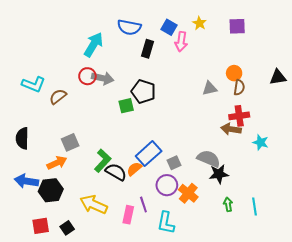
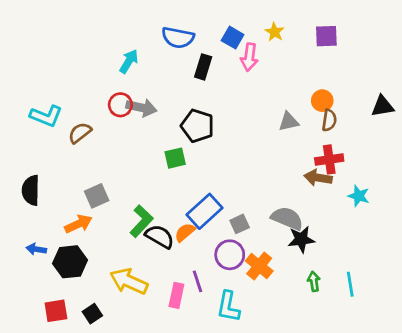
cyan arrow: (94, 45) -> (129, 61), size x0.7
green square: (126, 106) -> (175, 158), moved
blue arrow: (26, 181) -> (36, 249), size x0.6

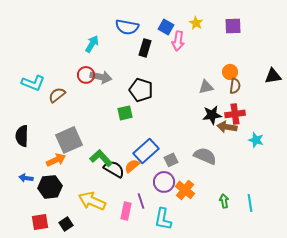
gray square: (97, 196) -> (69, 140), size x1.5
green L-shape: (141, 221) -> (101, 158), turned -85
black star: (301, 239) -> (212, 115), moved

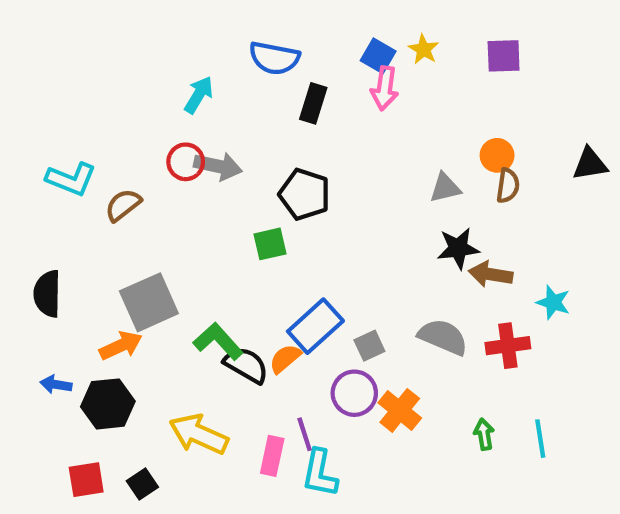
blue square: (166, 27) -> (378, 56), moved
red cross: (235, 114) -> (508, 346), moved
cyan L-shape: (163, 219) -> (320, 473), moved

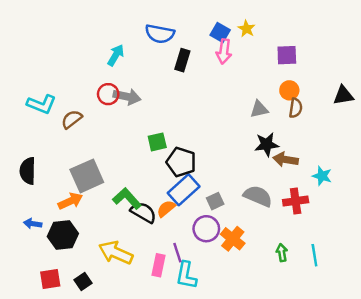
purple square: (504, 56) -> (287, 55), moved
black pentagon: (305, 194) -> (181, 162), moved

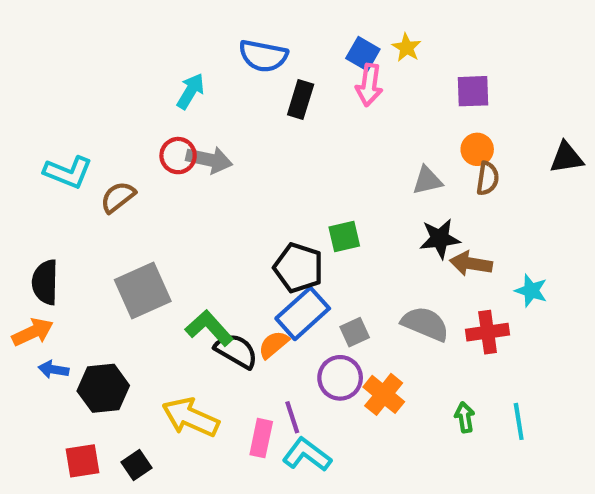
green square: (157, 142) -> (344, 237), moved
orange arrow: (70, 201) -> (33, 332), moved
cyan L-shape: (186, 275) -> (307, 455), turned 116

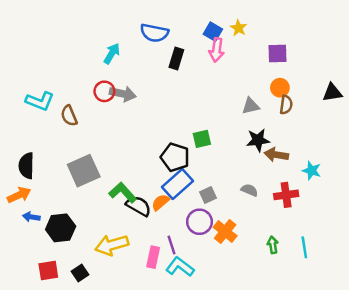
brown semicircle: (118, 197) -> (69, 116), turned -75
gray semicircle: (425, 324) -> (249, 190), size x0.6
yellow arrow: (191, 417) -> (112, 245), turned -40

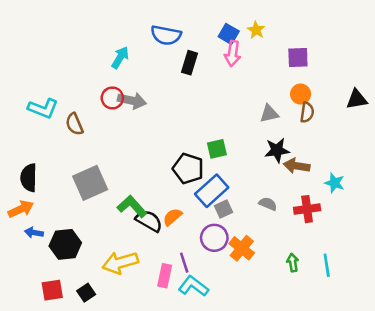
blue rectangle: (178, 184) -> (212, 191), moved

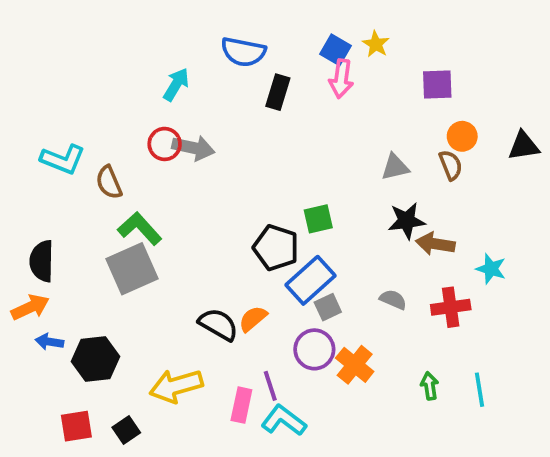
orange circle: (301, 94) -> (462, 136), moved
brown semicircle: (307, 112) -> (451, 165), turned -30
green L-shape: (132, 206) -> (140, 228), moved

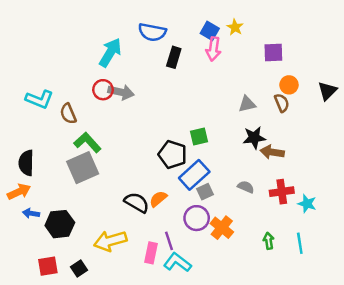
cyan arrow: (176, 84) -> (110, 52), size x1.4
black triangle: (524, 146) -> (327, 91), turned -36
cyan star: (491, 269) -> (307, 204), moved

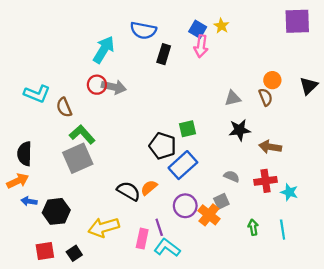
purple square: (273, 52) -> (297, 21), moved, size x1.4
brown arrow: (272, 152) -> (270, 147), moved
gray square: (205, 192) -> (221, 201), moved

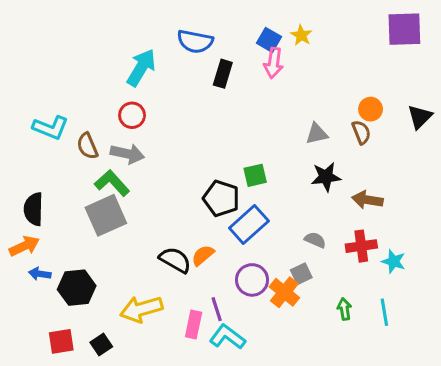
gray arrow: (114, 87) -> (127, 154), moved

